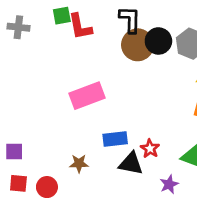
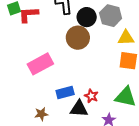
red L-shape: (80, 27) -> (28, 15), turned 105
brown circle: (138, 45) -> (78, 38), moved

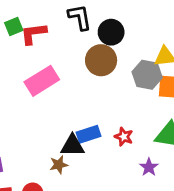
gray hexagon: (111, 16) -> (147, 75), moved
pink rectangle: (40, 64) -> (42, 81), moved
black triangle: (79, 109) -> (72, 146), moved

